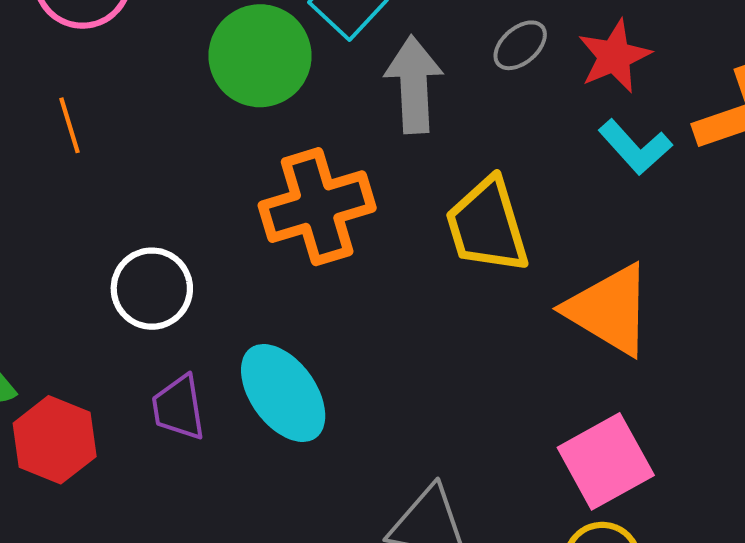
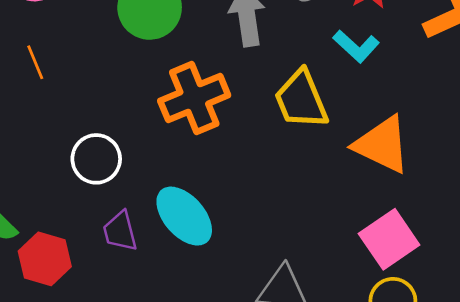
cyan L-shape: (635, 147) -> (356, 46), moved

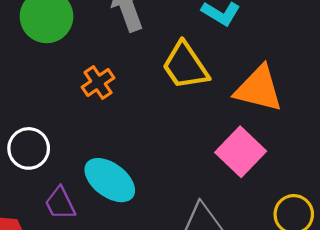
orange cross: (194, 98) -> (98, 82), size x0.6
pink square: (389, 239) -> (241, 152), moved

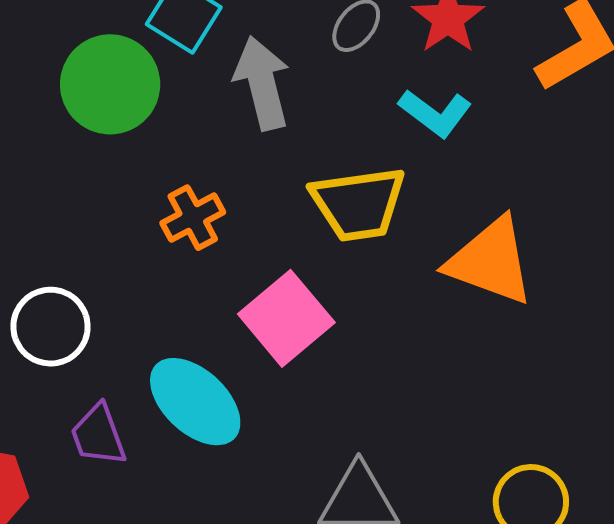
yellow trapezoid: (185, 66) -> (358, 204), turned -70
pink square: (241, 152) -> (286, 318), moved

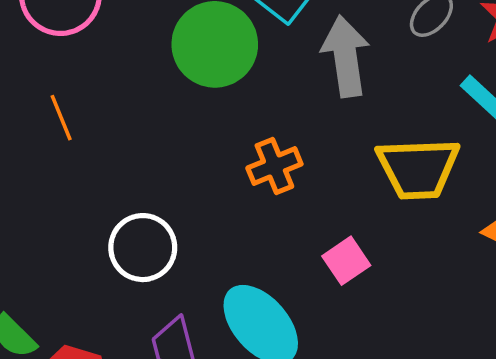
pink square: (286, 318) -> (346, 261), size x0.6

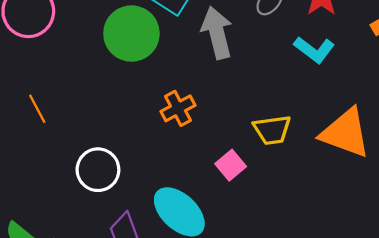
orange line: (61, 118) -> (37, 109), moved
yellow trapezoid: (418, 168) -> (272, 130), moved, size x0.7

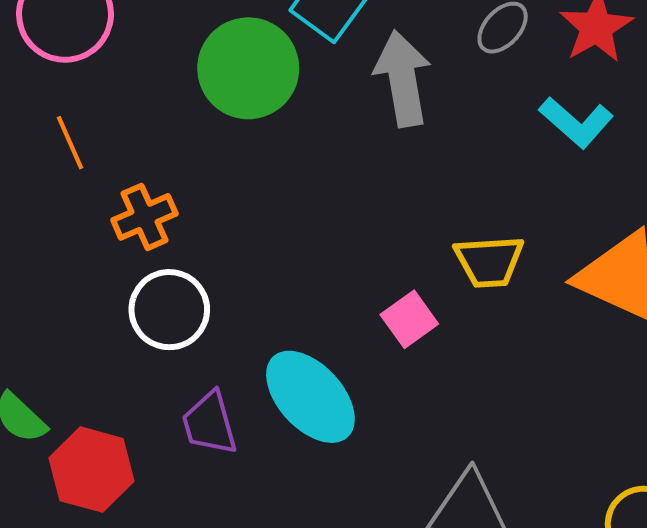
orange cross: (178, 108) -> (144, 217), moved
orange line: (37, 109) -> (70, 143), moved

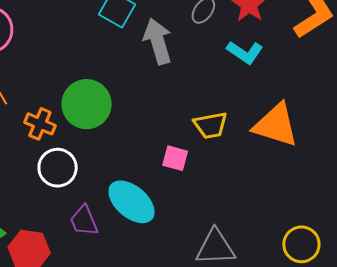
green circle: (248, 68) -> (87, 104), moved
orange cross: (144, 217) -> (40, 124), turned -36
pink square: (409, 319) -> (175, 158), turned -32

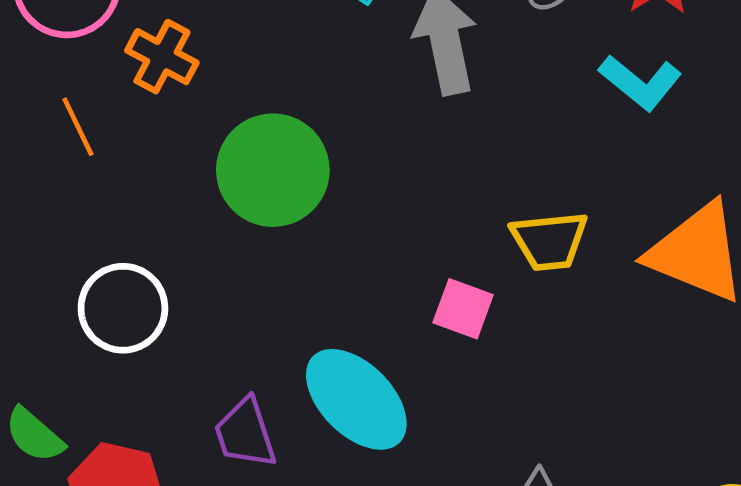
orange cross: (40, 124) -> (162, 57), moved
white circle: (58, 168) -> (123, 308), moved

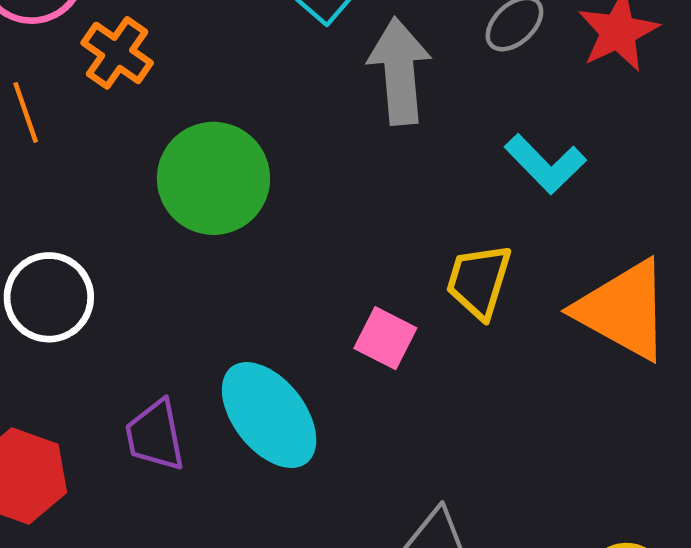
cyan L-shape: (640, 82) -> (545, 164), moved
yellow trapezoid: (549, 241) -> (479, 281), turned 106

